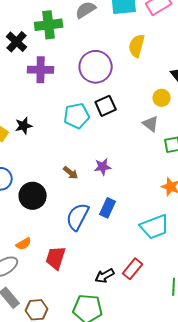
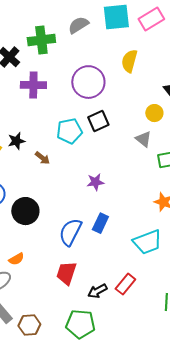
brown arrow: (71, 173) -> (42, 158), moved
red trapezoid: (56, 258) -> (66, 273), moved

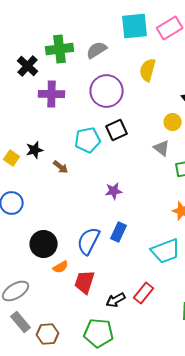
gray semicircle: (78, 25) -> (97, 50), moved
black circle: (25, 211) -> (44, 244), moved
orange semicircle: (16, 259) -> (61, 267), moved

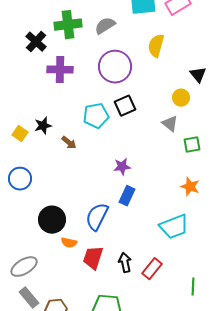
blue rectangle: (119, 232) -> (127, 196), moved
orange semicircle: (61, 267) -> (69, 243), turned 42
black arrow: (116, 300) -> (125, 263), moved, turned 108

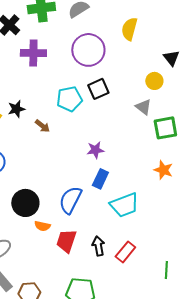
green square: (192, 145) -> (165, 128), size x1.4
cyan trapezoid: (174, 227) -> (124, 205), moved

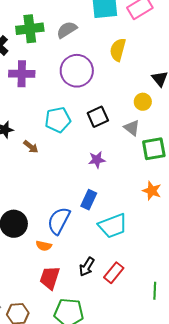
black square: (98, 89) -> (98, 117), moved
purple star: (95, 150) -> (97, 160), moved
orange semicircle: (42, 226) -> (44, 246), moved
red trapezoid: (66, 241) -> (50, 278), moved
black arrow: (98, 246) -> (87, 267), turned -138

